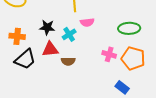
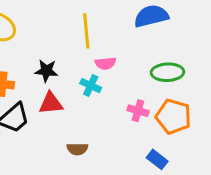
cyan cross: (69, 34) -> (91, 86), moved, turned -32
brown semicircle: (68, 61) -> (77, 149), moved

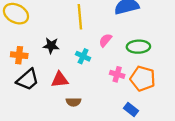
pink semicircle: (105, 63) -> (105, 40), moved, turned 136
red triangle: (51, 103) -> (60, 80), moved

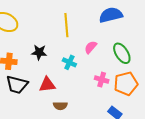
green ellipse: (138, 47) -> (122, 53), turned 60
orange pentagon: (143, 79) -> (126, 84), turned -30
black trapezoid: (28, 80) -> (17, 85), turned 55

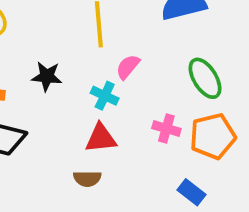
pink semicircle: (91, 47) -> (128, 67), moved
red triangle: (47, 85) -> (101, 138), moved

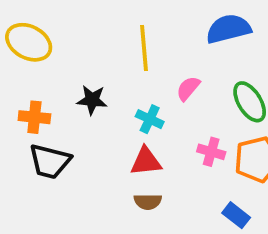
pink semicircle: (128, 67) -> (188, 88), moved
brown semicircle: (87, 179) -> (148, 202), moved

